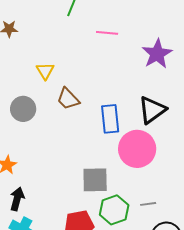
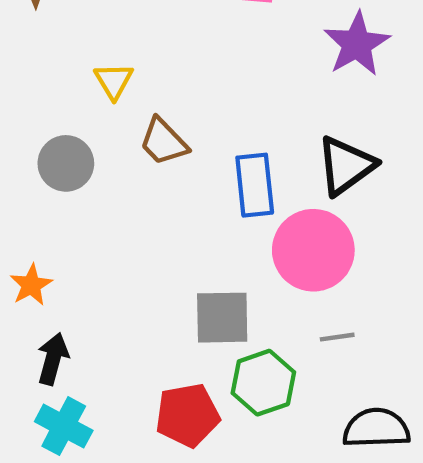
gray line: (148, 204) -> (337, 337), moved

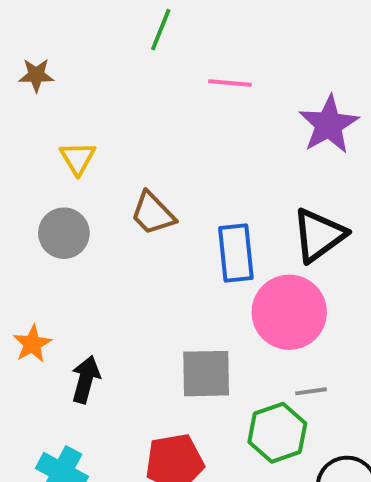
yellow triangle: (114, 81) -> (78, 158), moved
black arrow: (53, 359) -> (86, 379), moved
green hexagon: (263, 383) -> (277, 433), moved

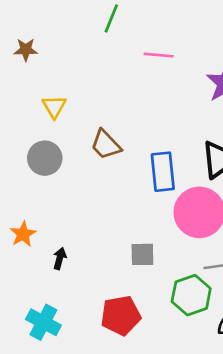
gray square: (206, 374) -> (142, 254), size x0.7
black arrow: (86, 379) -> (60, 258), size x0.7

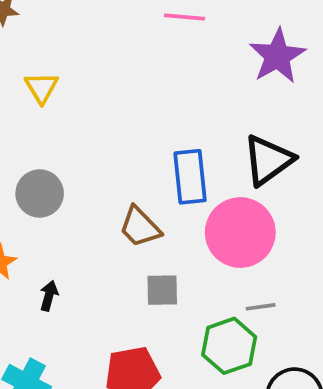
brown trapezoid: (106, 145) -> (140, 227), moved
gray circle: (45, 158) -> (40, 193), moved

